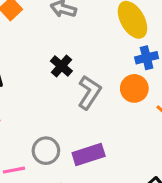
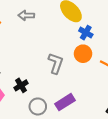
blue cross: (147, 58) -> (86, 33), turned -32
black cross: (61, 66) -> (21, 85), moved, turned 32

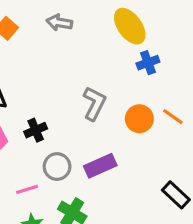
blue cross: (86, 33) -> (148, 63), turned 32
orange circle: (83, 54) -> (139, 119), moved

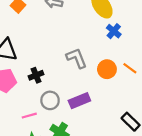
blue cross: (148, 63) -> (114, 31), turned -32
gray L-shape: (94, 104) -> (76, 58), turned -50

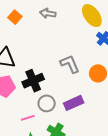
black cross: (36, 75) -> (33, 81), size x1.5

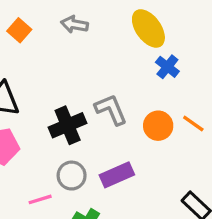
black cross: (33, 81) -> (68, 125), moved

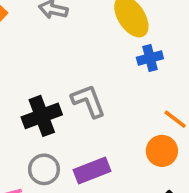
blue cross: (167, 67) -> (150, 58), turned 35
orange circle: (158, 126) -> (162, 151), moved

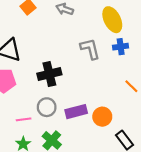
gray L-shape: (88, 101) -> (90, 49), moved
orange circle: (162, 151) -> (102, 117), moved

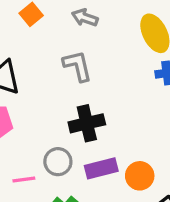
gray L-shape: (90, 49) -> (77, 66), moved
black cross: (49, 74) -> (87, 123), moved

